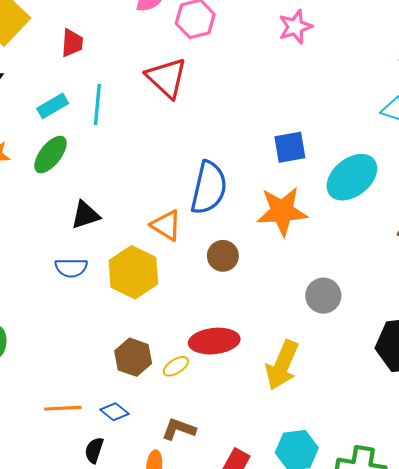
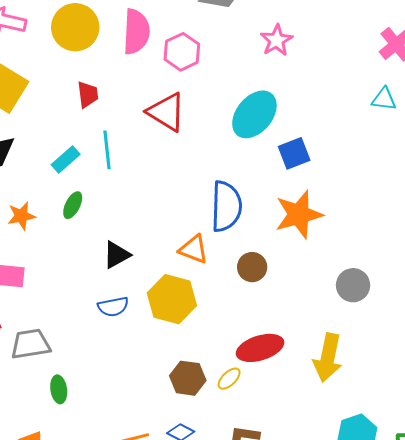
red trapezoid: (72, 43) -> (88, 94), moved
green ellipse: (50, 155) -> (73, 205), size x0.7
cyan ellipse: (352, 177) -> (254, 114), moved

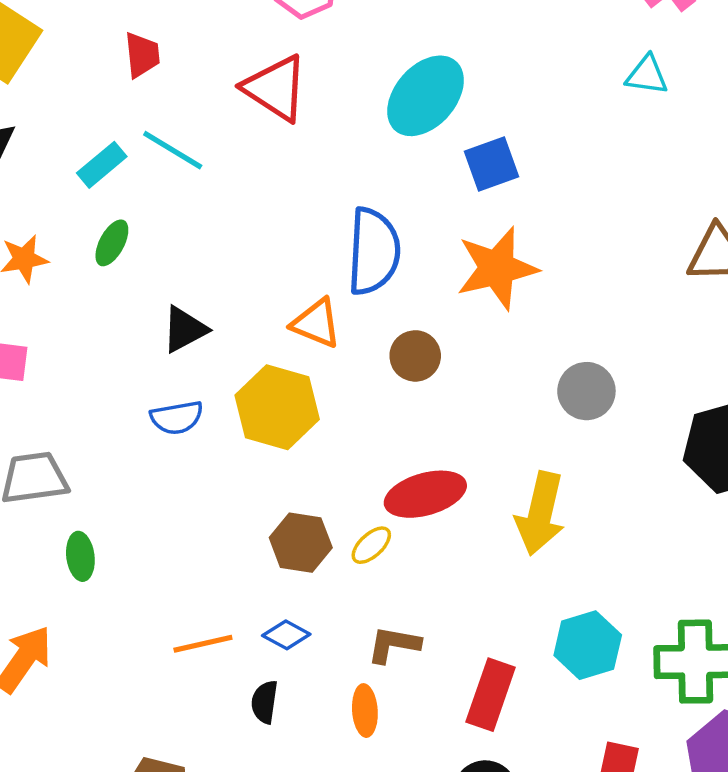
cyan line: (107, 150) -> (173, 150), turned -54

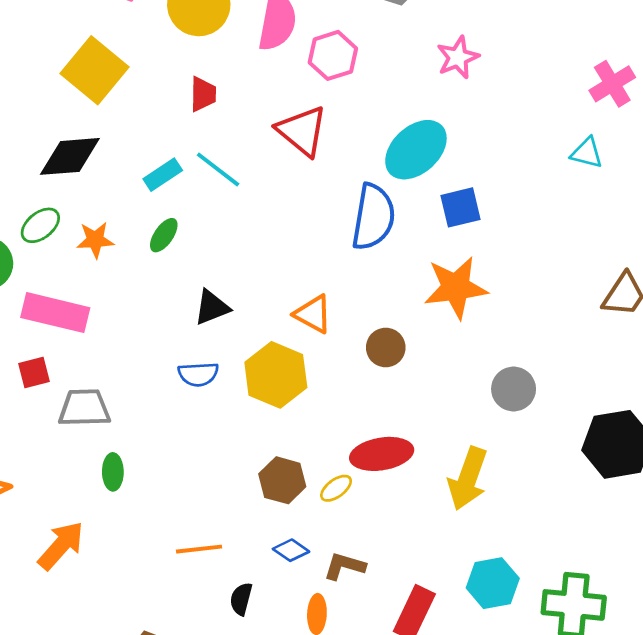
blue semicircle: (374, 251) -> (373, 217), moved
blue diamond: (286, 635) -> (291, 550), moved

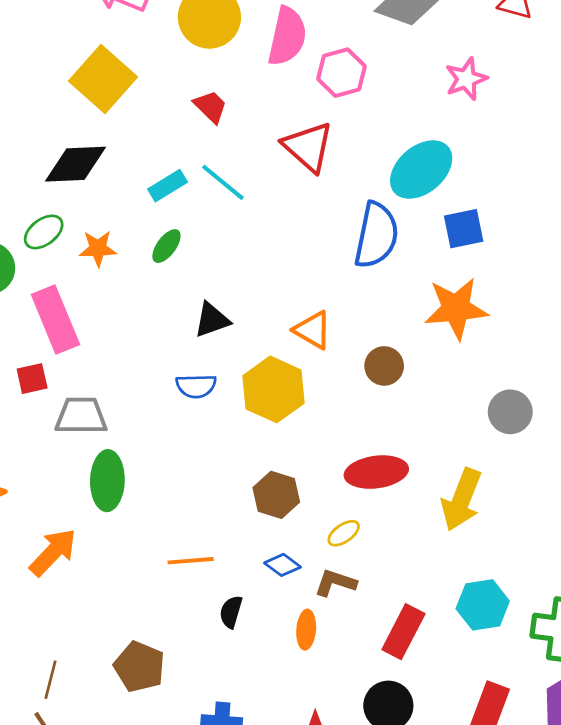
red trapezoid: (203, 94) -> (211, 107), turned -48
pink rectangle: (55, 313) -> (55, 320), turned 52
green ellipse: (113, 472) -> (107, 481), size x1.6
yellow ellipse: (336, 488) -> (344, 533), moved

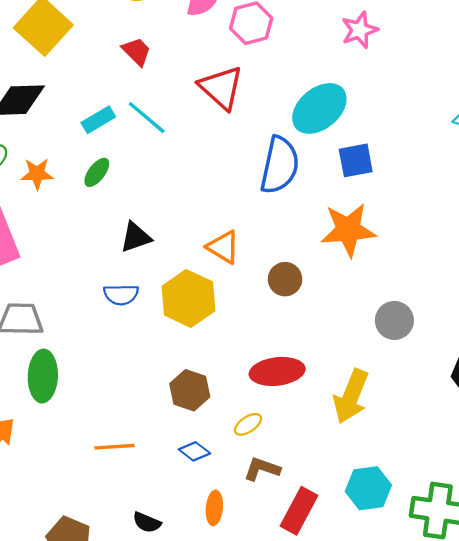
brown L-shape: (335, 583) -> (262, 469), moved
black semicircle: (231, 612) -> (147, 522), moved, turned -84

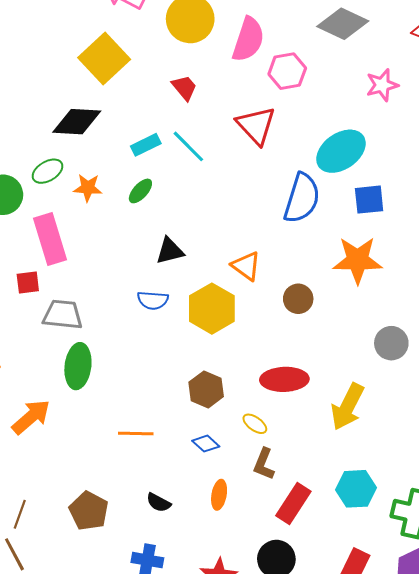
yellow ellipse: (248, 424) -> (255, 424), turned 65
brown L-shape: (262, 469) -> (264, 464), turned -92

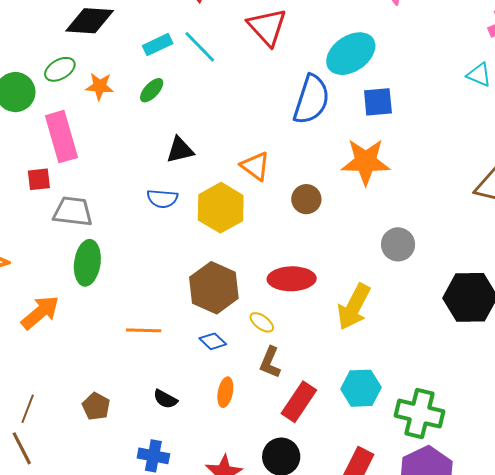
brown hexagon: (206, 389) -> (214, 288), size x1.4
brown pentagon: (89, 511) -> (96, 406), size x0.7

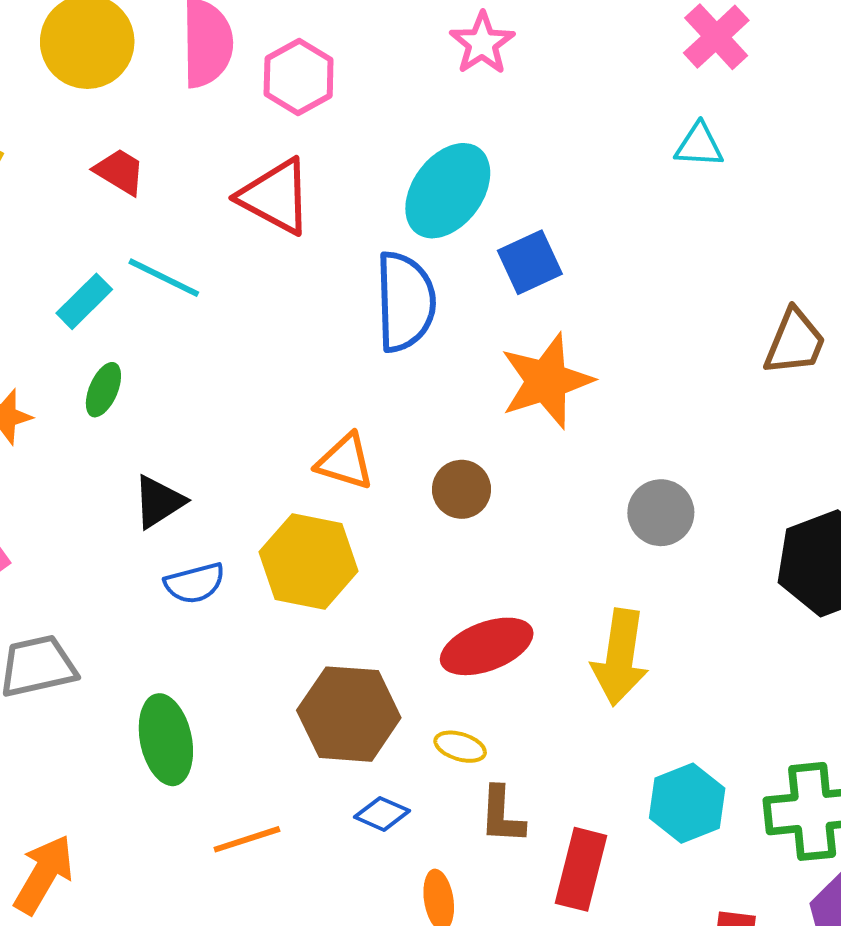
black triangle: (180, 150) -> (159, 502), moved
green ellipse: (87, 263) -> (166, 740), moved

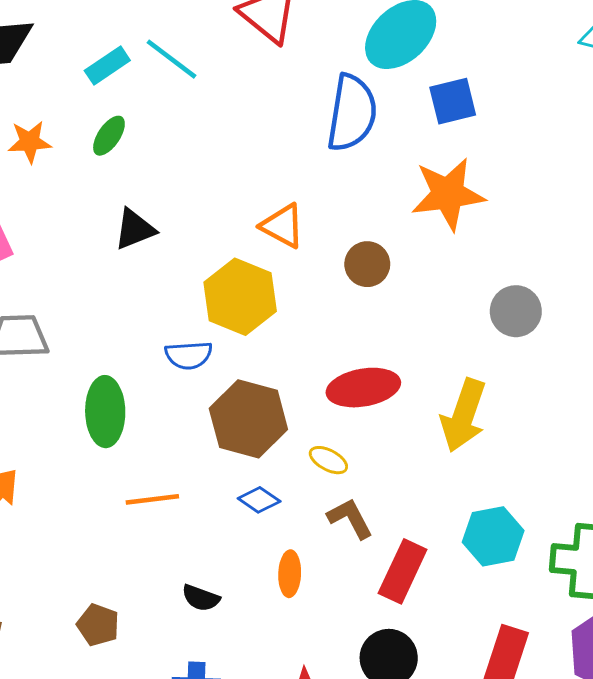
blue semicircle: (195, 583) -> (189, 355), moved
brown L-shape: (502, 815) -> (350, 518), turned 138

